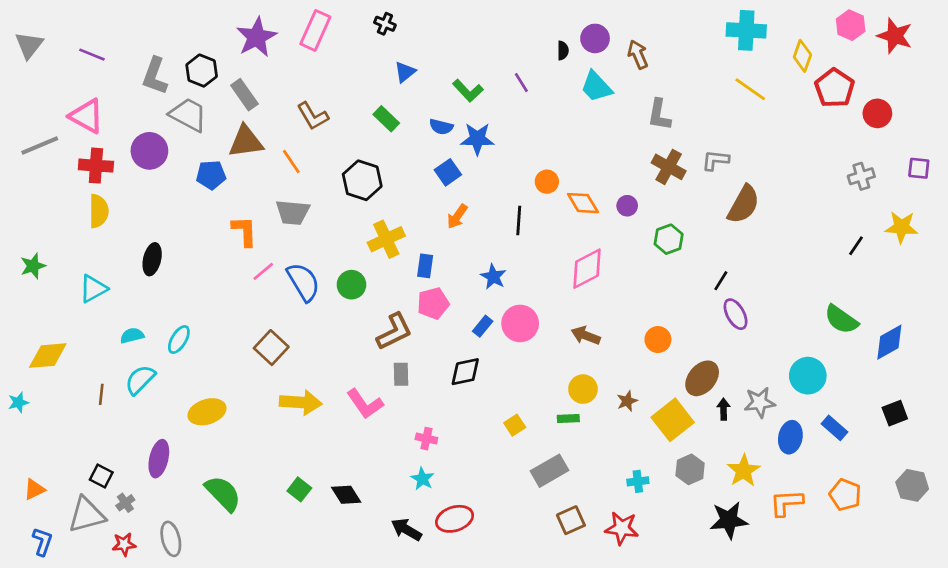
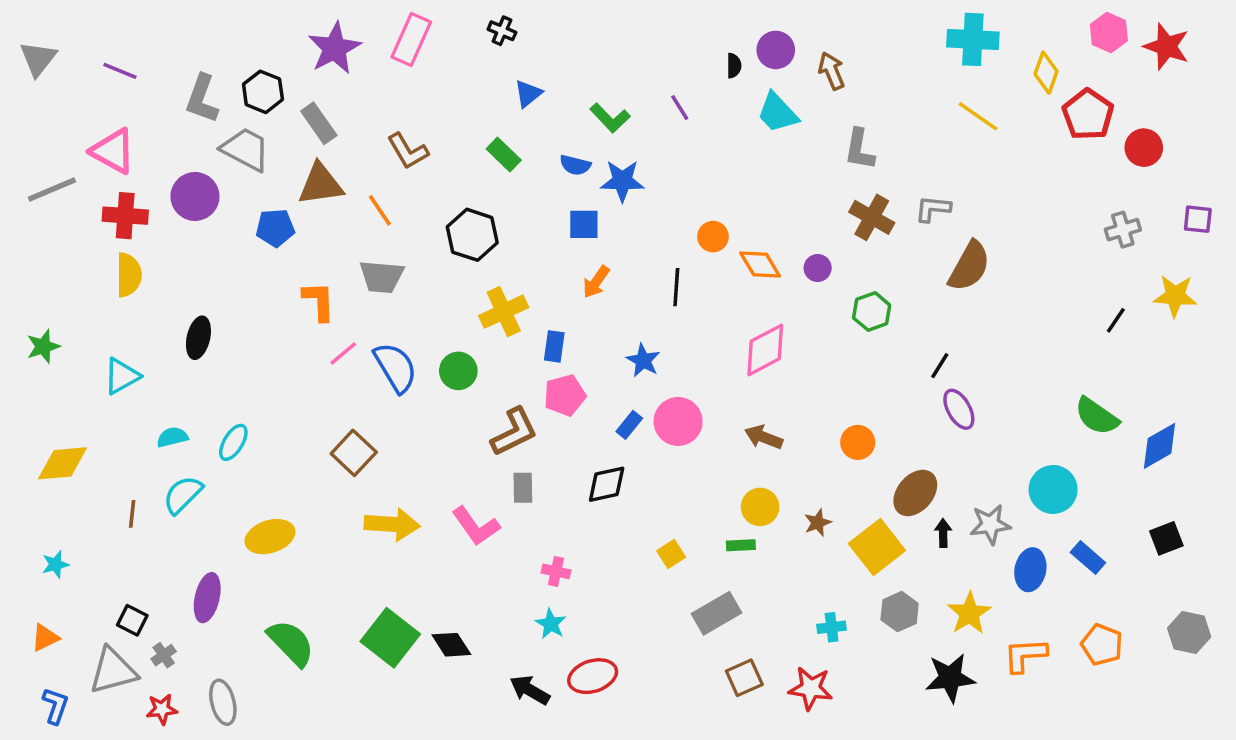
blue square: (448, 172) -> (584, 224), turned 35
cyan star: (18, 402) -> (55, 564), moved
green square: (299, 489) -> (390, 638), size x1.8

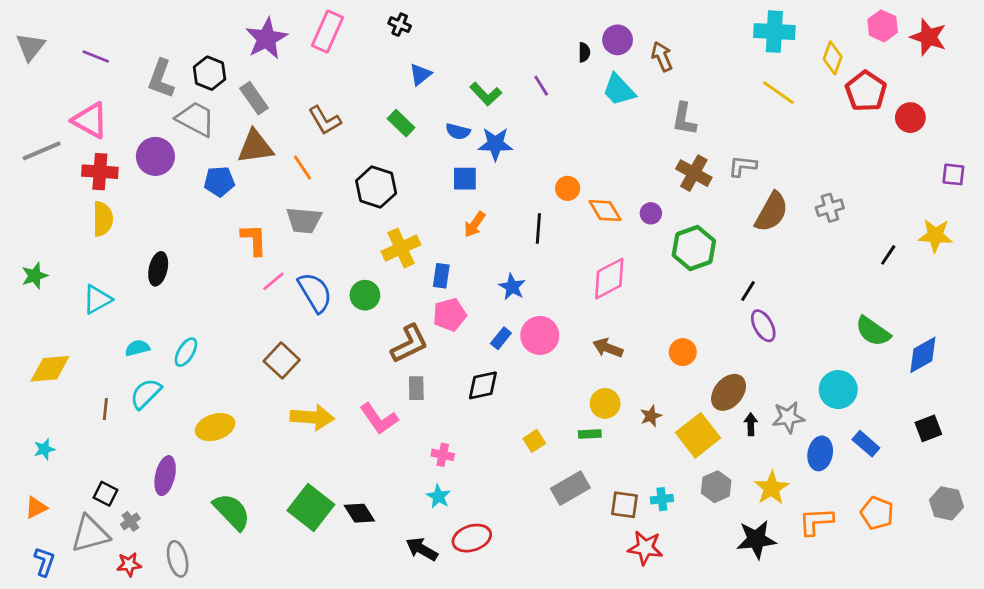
gray cross: (1123, 230) -> (830, 208), moved
green hexagon: (872, 312) -> (694, 248), size x1.4
brown square: (744, 678) -> (624, 505), moved, turned 32

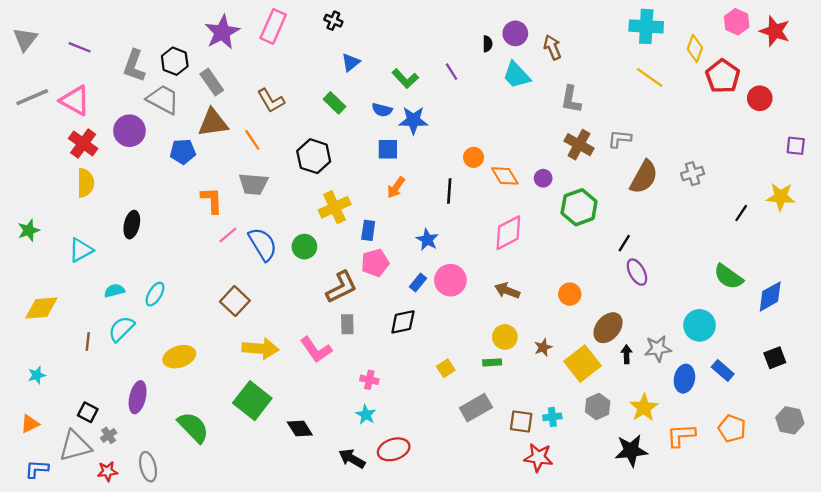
gray line: (42, 151) -> (32, 97), moved
red cross: (100, 172) -> (83, 143), turned 32
green square: (311, 508) -> (252, 401), moved
blue L-shape: (44, 562) -> (37, 469), turned -105

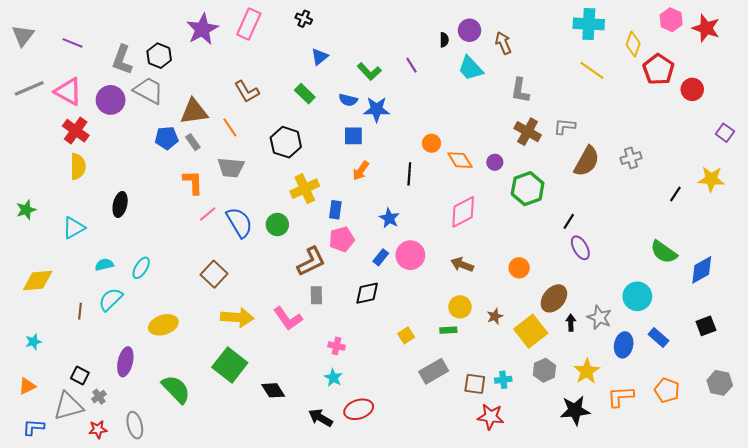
gray rectangle: (212, 82) -> (193, 142), moved, size x0.7
purple circle: (129, 131) -> (111, 100), moved
purple square: (796, 146) -> (725, 133), turned 30
gray star: (658, 349) -> (599, 317), turned 30

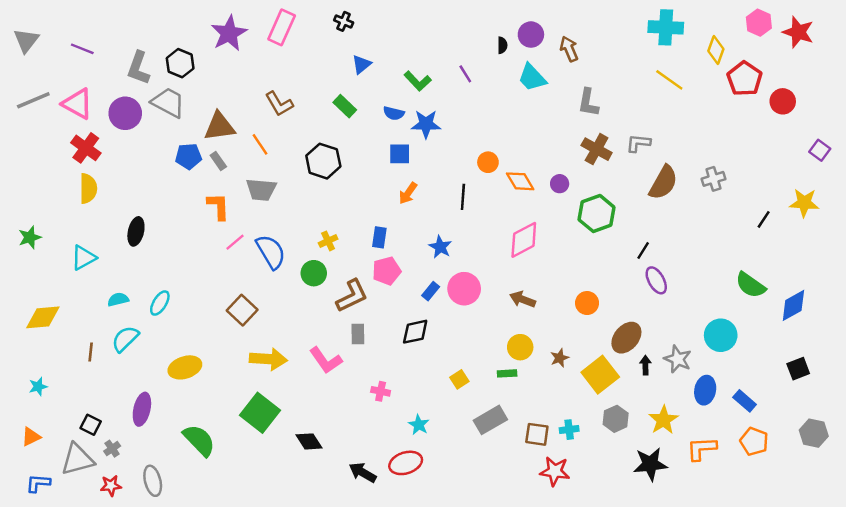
yellow cross: (305, 189) -> (328, 241), moved, size x0.6
green circle: (277, 225) -> (314, 273), moved
blue rectangle: (658, 337) -> (745, 401), moved
cyan star: (333, 378) -> (419, 425), moved

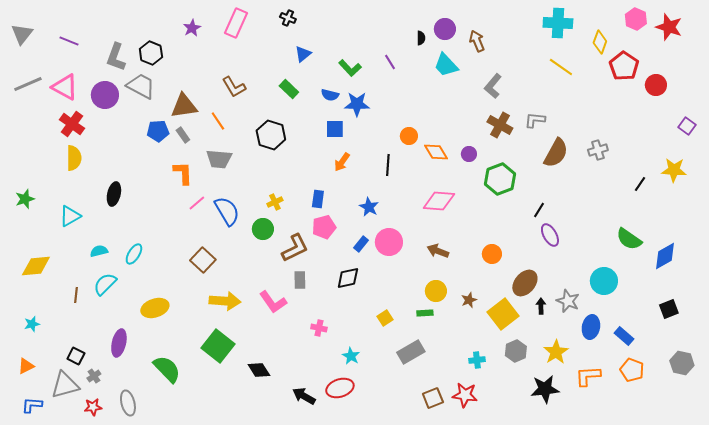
purple star: (229, 33) -> (192, 28), size x0.6
gray L-shape: (588, 103) -> (493, 86), turned 30
pink diamond: (524, 240) -> (439, 201), turned 32
brown square: (537, 434) -> (433, 398), moved, turned -30

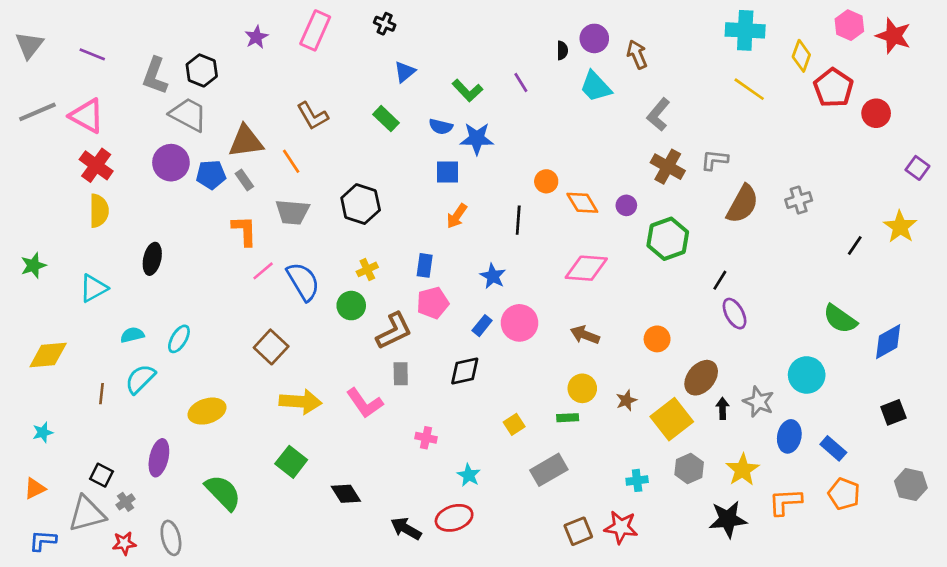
purple circle: (105, 95) -> (171, 163), moved
black hexagon: (271, 135) -> (361, 204), moved
yellow star: (674, 170) -> (900, 227), turned 30
green square: (218, 346) -> (291, 462), size x0.7

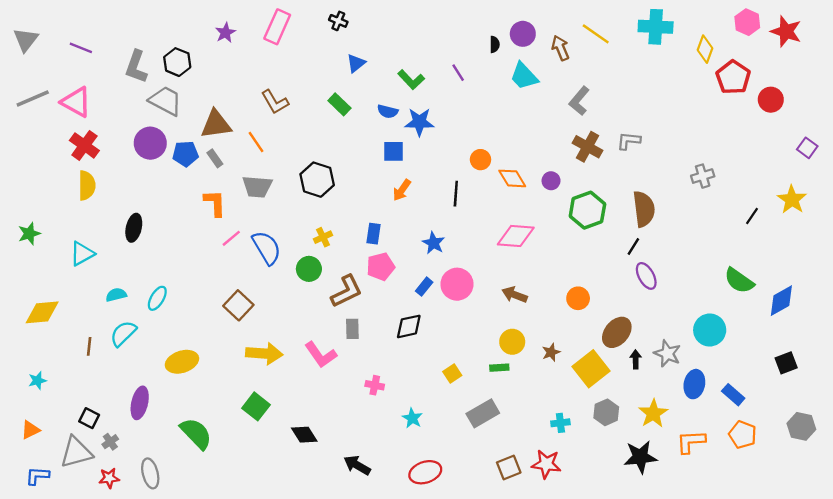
yellow line: (749, 89) -> (596, 34), moved
brown semicircle: (743, 204) -> (644, 209), moved, turned -36
red ellipse: (454, 518) -> (425, 472), moved

